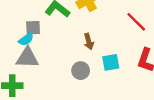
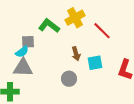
red line: (136, 22) -> (102, 31), moved
cyan square: (111, 62) -> (95, 63), moved

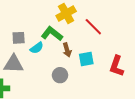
green L-shape: (49, 26) -> (52, 34), moved
cyan semicircle: (22, 52) -> (37, 48), moved

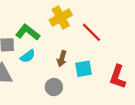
green L-shape: (52, 34) -> (28, 32), moved
brown arrow: (67, 50) -> (62, 59), turned 32

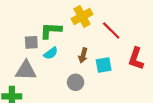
green L-shape: (28, 32) -> (51, 31), turned -35
red L-shape: (118, 77) -> (136, 59), moved

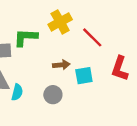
cyan semicircle: (51, 53) -> (17, 92), moved, turned -40
brown arrow: (83, 55) -> (61, 65), turned -112

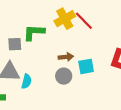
red line: (92, 37) -> (84, 21), moved
gray circle: (53, 95) -> (64, 76), moved

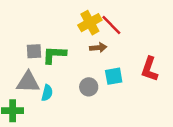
green L-shape: (34, 32) -> (54, 55), moved
brown arrow: (66, 57) -> (98, 48), moved

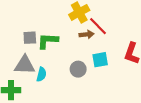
red line: (111, 25) -> (98, 26), moved

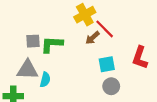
brown arrow: (87, 34) -> (92, 38), turned 144
gray circle: (78, 69) -> (111, 86), moved

